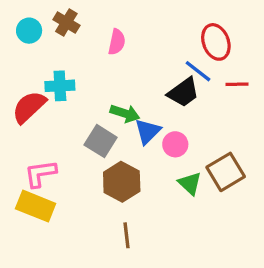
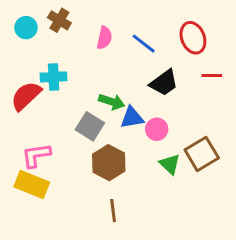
blue line: (198, 71) -> (144, 44), moved
blue triangle: (148, 131) -> (132, 118), turned 35

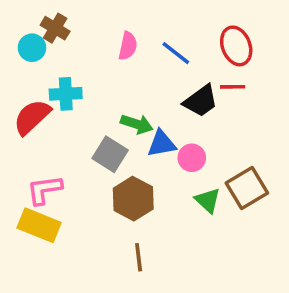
brown cross: (59, 20) -> (55, 28), moved
cyan circle: (26, 28) -> (32, 48), moved
red line: (212, 76) -> (233, 87), moved

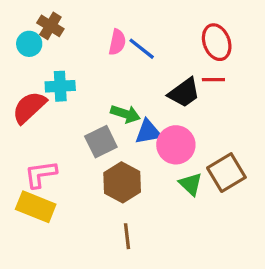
blue line: (176, 53) -> (142, 49), moved
gray square: (110, 154) -> (101, 142), turned 32
pink circle: (192, 158) -> (176, 145), size x1.5

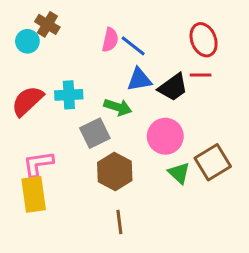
cyan cross: (60, 86) -> (69, 95), moved
blue triangle: (148, 132) -> (139, 80), moved
yellow rectangle: (36, 207) -> (34, 194), turned 60

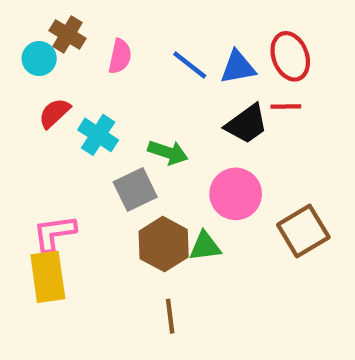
pink semicircle: (110, 40) -> (120, 56), moved
blue triangle: (139, 80) -> (238, 67), moved
cyan cross: (69, 95) -> (98, 135), turned 36
red semicircle: (27, 101) -> (54, 113), moved, size x0.7
green triangle: (179, 173) -> (205, 246), moved, turned -50

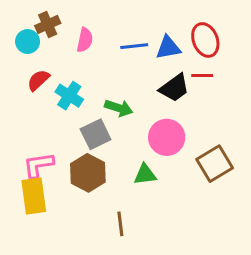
brown cross: (68, 34) -> (48, 25), turned 35
blue line: (190, 65) -> (134, 46), turned -44
brown hexagon: (164, 244) -> (88, 173), moved

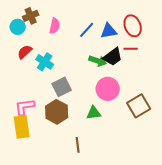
blue line: (134, 46) -> (87, 30), turned -42
green arrow: (119, 108) -> (98, 61), moved

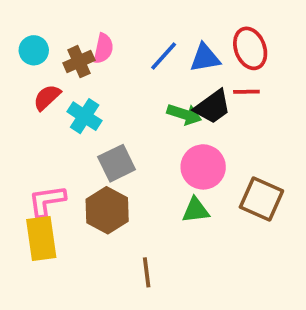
brown cross: (31, 16) -> (79, 62), moved
brown square: (139, 106) -> (261, 199), turned -35
green triangle: (94, 113) -> (196, 210), moved

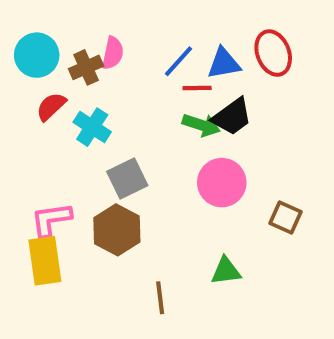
cyan circle: (34, 50) -> (37, 55), size x1.4
red line: (246, 92) -> (197, 88), moved
brown square: (261, 199) -> (286, 218), size x0.7
green triangle: (196, 210) -> (226, 271), moved

